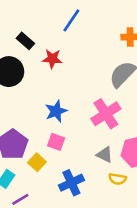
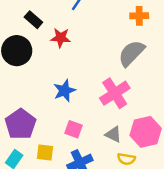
pink square: (56, 142) -> (73, 129), moved
yellow square: (37, 162) -> (45, 152), moved, turned -36

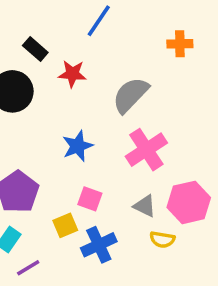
gray semicircle: (131, 53) -> (131, 95), moved
yellow square: (45, 152) -> (65, 225), moved, turned -30

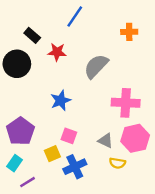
pink cross: (146, 150) -> (126, 103), moved, turned 36

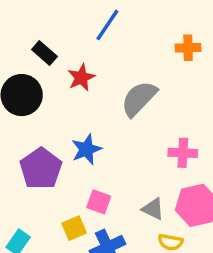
red star: (57, 52) -> (81, 78), turned -30
pink cross: (126, 103) -> (183, 153), size x0.7
purple pentagon: (20, 131) -> (41, 169), moved

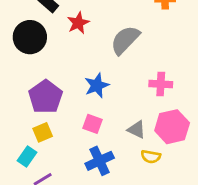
blue star: (86, 149) -> (97, 85), moved
yellow square: (74, 228) -> (43, 132), moved

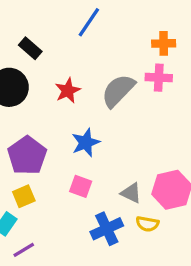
red star: (78, 23) -> (68, 91), moved
pink cross: (161, 84) -> (159, 78), moved
blue cross: (100, 161) -> (107, 229), moved

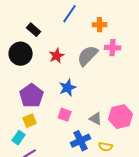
orange cross: (164, 43) -> (100, 25), moved
yellow semicircle: (147, 224) -> (106, 147), moved

